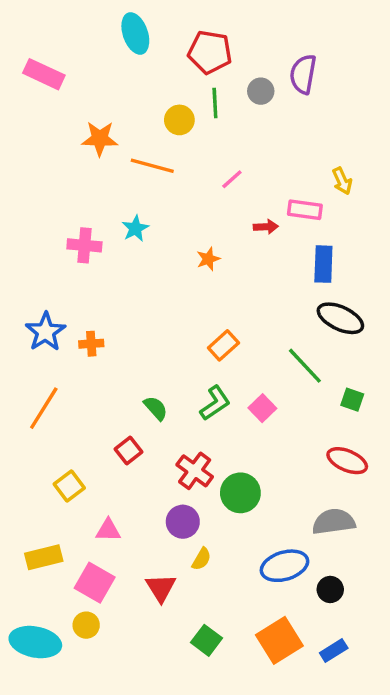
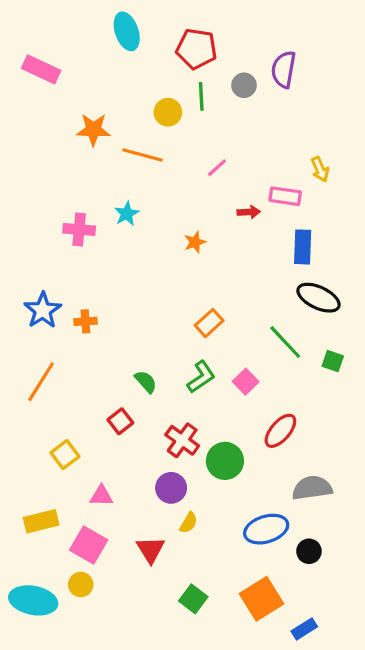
green square: (352, 400) -> (333, 361), moved
red ellipse: (347, 461) -> (280, 431), moved, turned -72
blue rectangle: (334, 650) -> (304, 629), moved

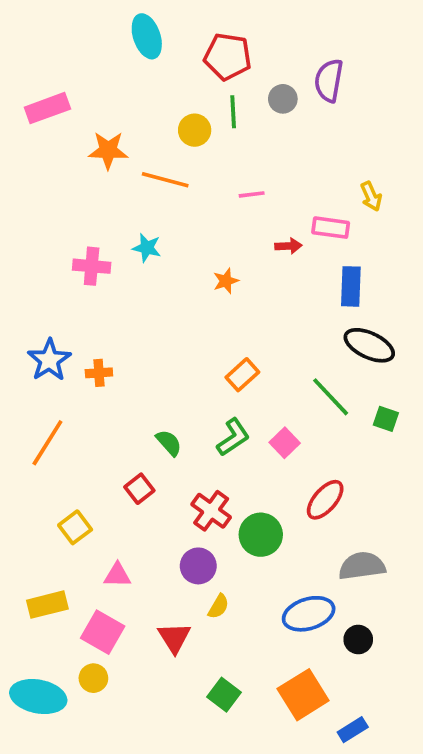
pink rectangle: (41, 69) -> (47, 108), moved, turned -45
pink line: (217, 168) -> (252, 194), turned 35
cyan star: (127, 214) -> (147, 248), turned -30

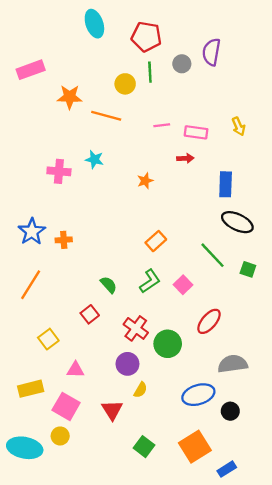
pink rectangle: (331, 228) -> (196, 132), moved

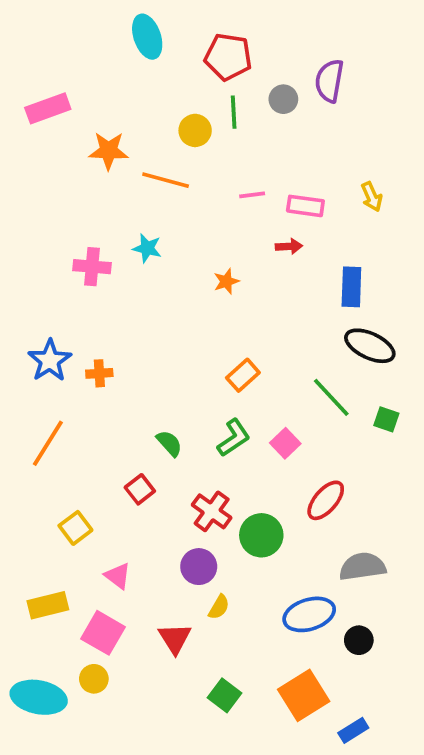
pink triangle: (75, 370) -> (118, 576), turned 36

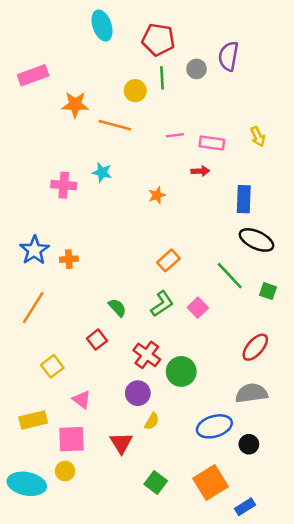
red ellipse: (326, 500) -> (255, 347), moved
pink square: (103, 633) -> (71, 439), turned -32

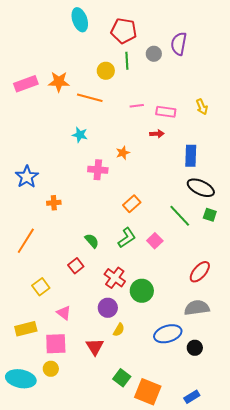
pink rectangle: (33, 75) -> (26, 84), moved
pink cross: (64, 185) -> (98, 170), moved
blue star: (34, 250) -> (27, 177), moved
green square: (268, 291) -> (210, 215), moved
orange square: (211, 483) -> (148, 392), moved, turned -36

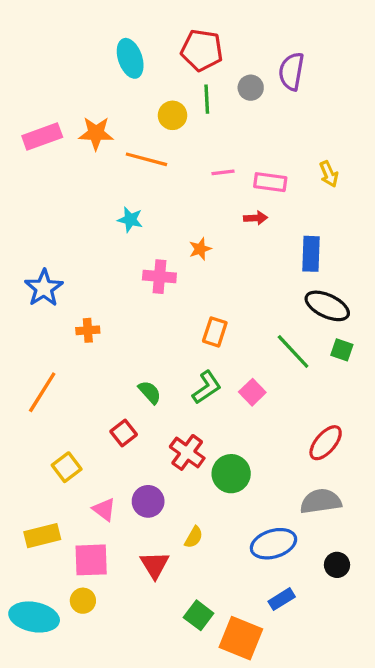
cyan ellipse: (80, 20) -> (130, 58), moved
orange rectangle: (132, 204) -> (215, 332), turned -30
purple circle: (108, 308) -> (148, 501), moved
black circle: (195, 348) -> (337, 565), moved
blue rectangle: (192, 397) -> (282, 599), moved

